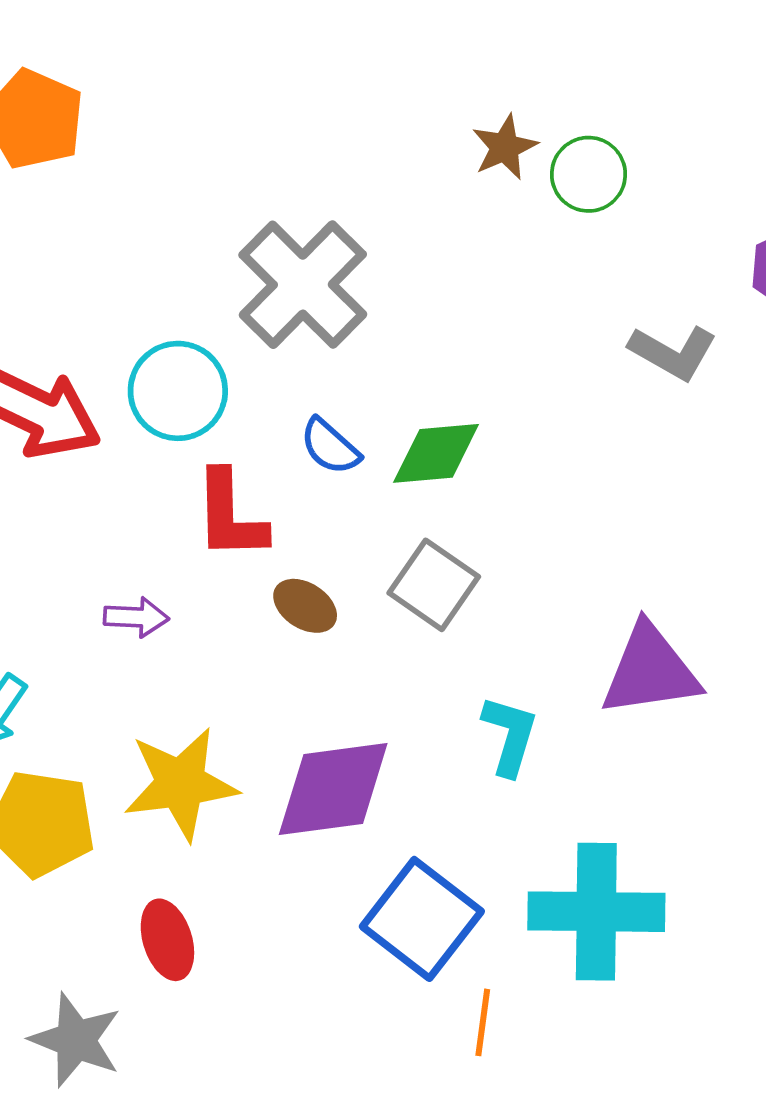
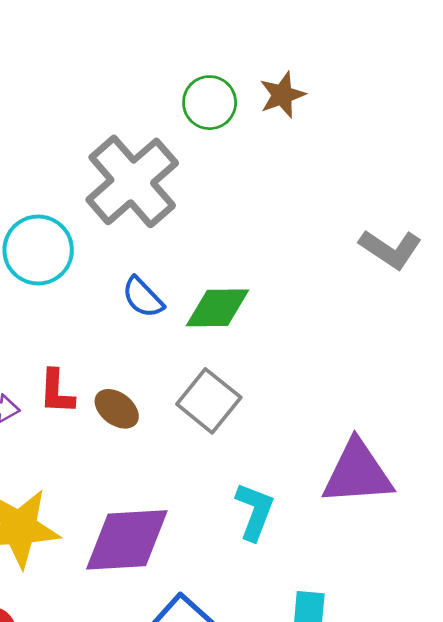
green circle: (589, 174) -> (210, 103), moved
red L-shape: (230, 515) -> (57, 392), moved, size x0.7

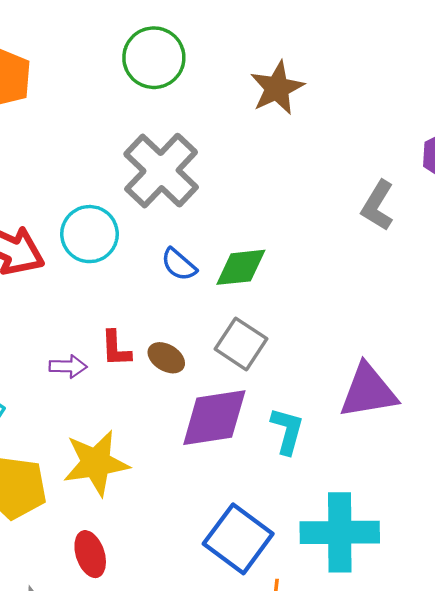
brown star: (282, 95) -> (277, 88), size x1.4
green circle: (210, 103) -> (154, 58), moved, size x1.4
gray L-shape: (390, 249) -> (378, 206), turned 93
purple diamond: (127, 540) -> (214, 418), moved

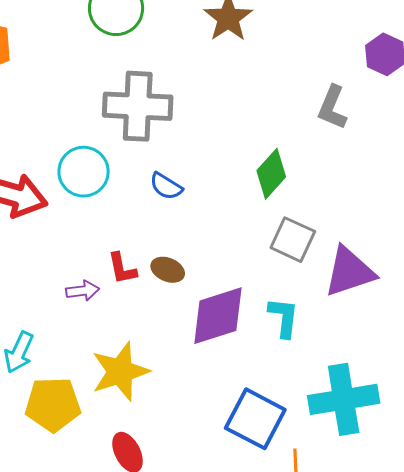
gray cross: (161, 171) -> (138, 106), turned -32
green diamond: (241, 267) -> (271, 174), moved, turned -33
gray square: (241, 344) -> (293, 240), moved

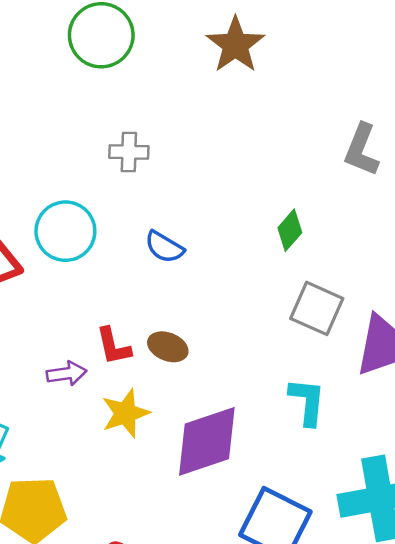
gray cross: (138, 106) -> (129, 152), size x0.5
green diamond: (271, 174) -> (290, 230), size x0.7
purple diamond: (218, 316) -> (207, 441), moved
yellow star: (120, 372) -> (125, 413), moved, size x0.7

